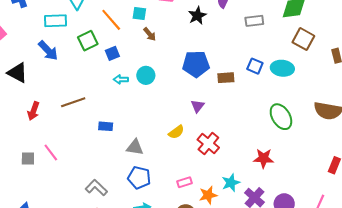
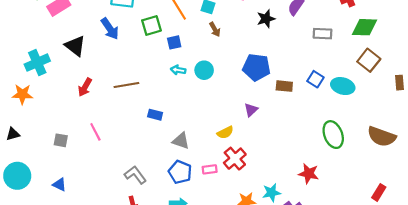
red cross: (208, 144) -> (235, 159), moved
gray square: (28, 159) -> (61, 140), moved
pink rectangle: (184, 182) -> (210, 169), moved

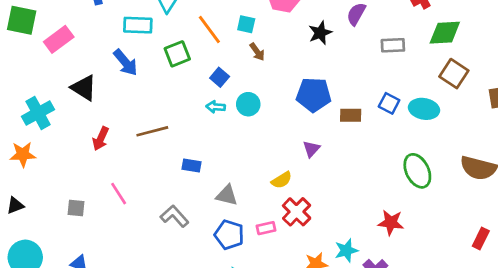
blue square: (174, 42) -> (220, 77), moved, turned -32
gray L-shape: (135, 175) -> (175, 216), moved

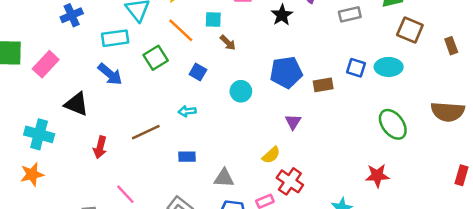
cyan circle: (248, 104) -> (241, 91), moved
cyan arrow: (216, 107) -> (187, 111), moved
cyan cross: (38, 113) -> (39, 134), turned -36

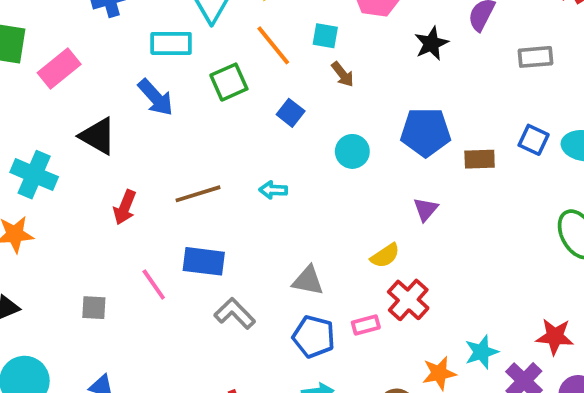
cyan arrow: (187, 111) -> (273, 190), moved
blue rectangle: (187, 157) -> (204, 261), moved, size x1.5
red star: (377, 176) -> (555, 337), moved

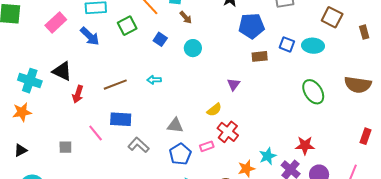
pink rectangle: (59, 69) -> (56, 23), moved
blue pentagon: (426, 132) -> (251, 26), moved
black triangle: (98, 136) -> (62, 71), moved
cyan circle: (352, 151) -> (193, 48), moved
blue pentagon: (314, 337) -> (180, 154), turned 30

